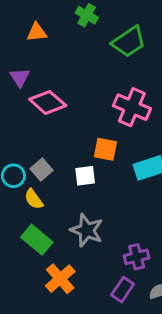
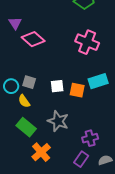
orange square: (105, 149) -> (77, 90), moved
gray square: (41, 170) -> (29, 82), turned -32

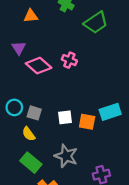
pink cross: (87, 42) -> (69, 60), moved, size x0.6
cyan circle: (11, 86) -> (14, 107), moved

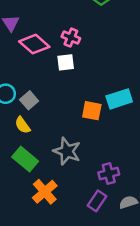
gray square: (34, 113) -> (29, 100), turned 32
white square: (65, 117) -> (66, 62), moved

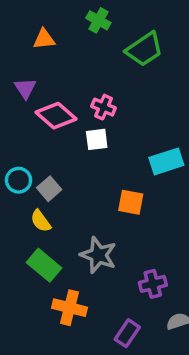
cyan rectangle: (119, 99) -> (166, 161), moved
orange cross: (45, 192) -> (70, 308), turned -35
purple rectangle: (97, 201) -> (127, 333), moved

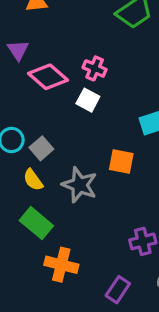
white square: (97, 139) -> (88, 100), turned 35
gray star: (98, 255) -> (80, 185), moved

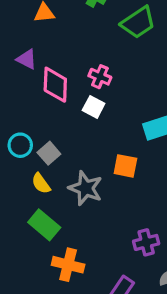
purple triangle: (18, 50) -> (27, 59), turned -30
pink diamond: (48, 77) -> (55, 85), turned 51

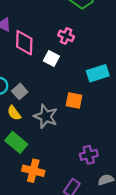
pink cross: (100, 77) -> (66, 36), moved

